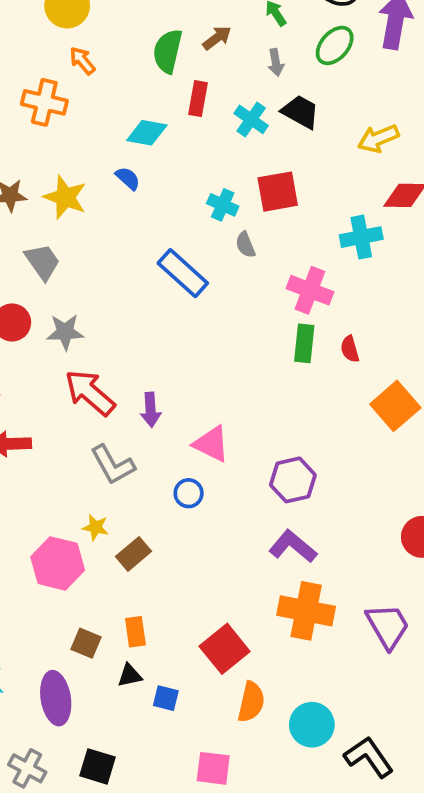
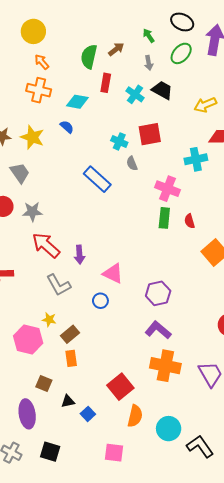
orange cross: (44, 102) -> (39, 90), moved
orange rectangle: (135, 632) -> (71, 358), moved
blue square: (166, 698) -> (88, 414), turned 32

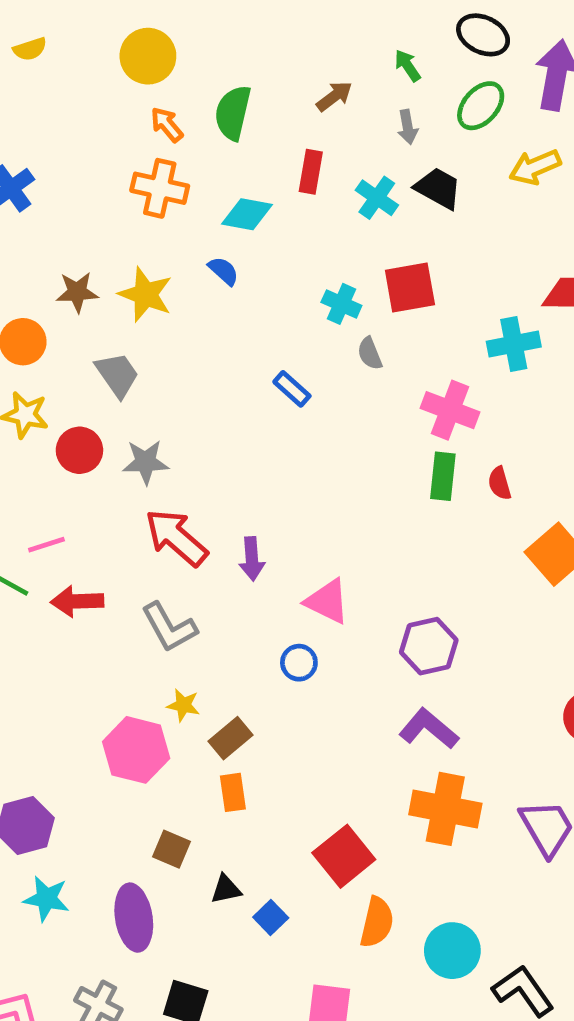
green semicircle: (89, 57) -> (233, 113), moved
yellow arrow: (205, 105) -> (535, 167), moved
blue rectangle: (97, 179) -> (292, 389), size x0.6
gray L-shape: (59, 285) -> (169, 627), moved

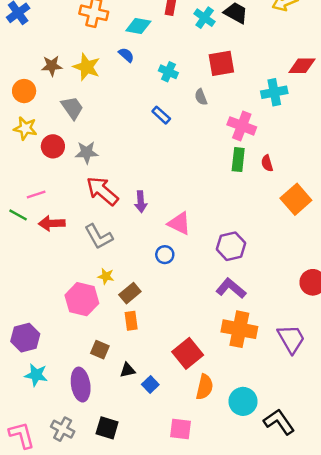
cyan cross: (341, 304) -> (168, 72), moved

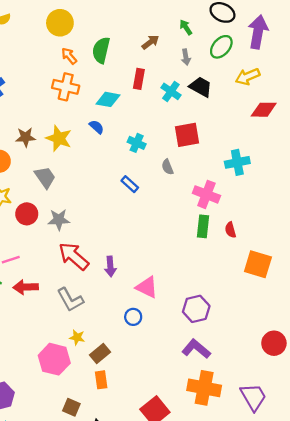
red diamond: (302, 66) -> (264, 110), moved
orange square: (296, 199) -> (258, 264), turned -32

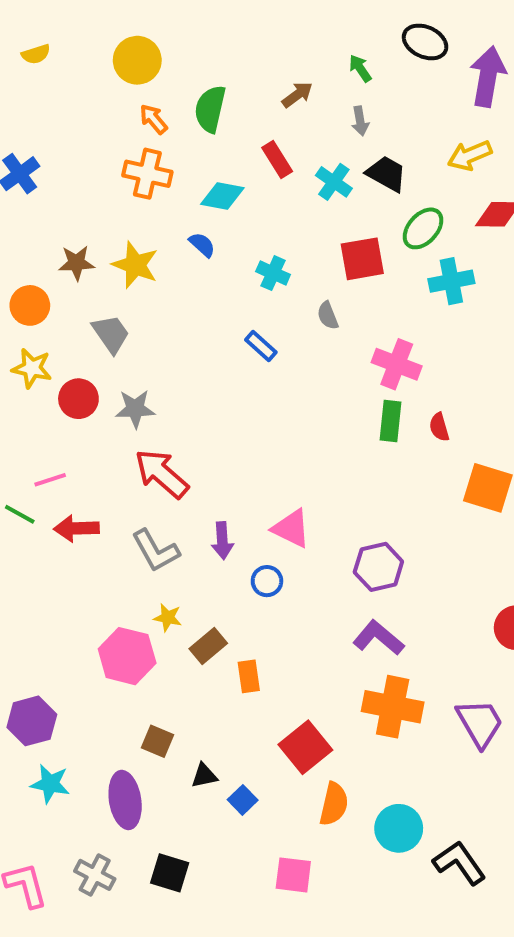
green ellipse: (221, 47) -> (423, 228), moved
red rectangle: (139, 79) -> (277, 160), turned -42
cyan cross: (237, 162) -> (451, 281), moved
purple arrow: (110, 267) -> (222, 541), moved
orange rectangle: (101, 380) -> (249, 676), moved

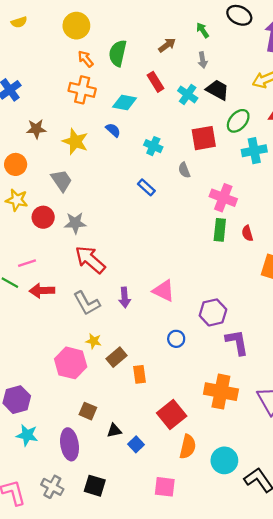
brown star: (76, 263) -> (36, 129), moved
blue circle: (267, 581) -> (176, 339), moved
purple L-shape: (378, 638) -> (237, 342), moved, turned 40

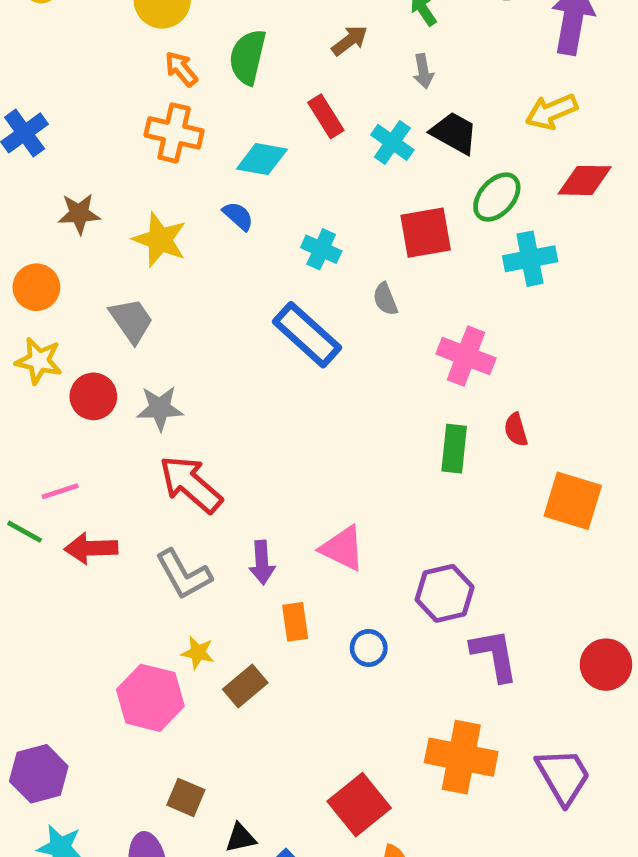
blue rectangle: (146, 187) -> (307, 335), size x1.8
green rectangle: (220, 230) -> (454, 449), moved
orange rectangle: (139, 374) -> (295, 622), moved

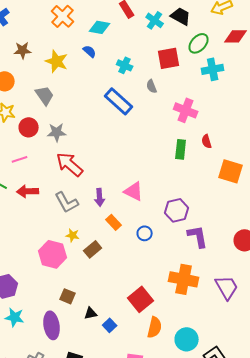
orange cross: (174, 133) -> (63, 16), turned 30
pink line: (60, 491) -> (20, 159), moved
orange rectangle: (295, 622) -> (114, 222), turned -35

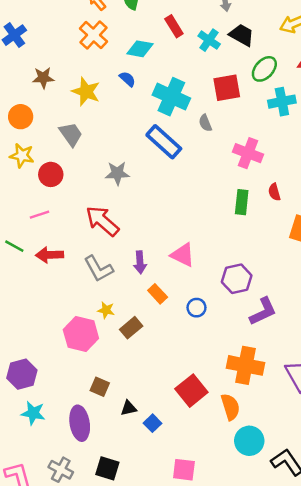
cyan cross: (125, 65) -> (171, 97), size x1.8
gray star: (57, 132) -> (117, 173), moved
purple L-shape: (198, 236) -> (263, 311), turned 75
orange semicircle: (155, 327) -> (230, 407), moved, turned -30

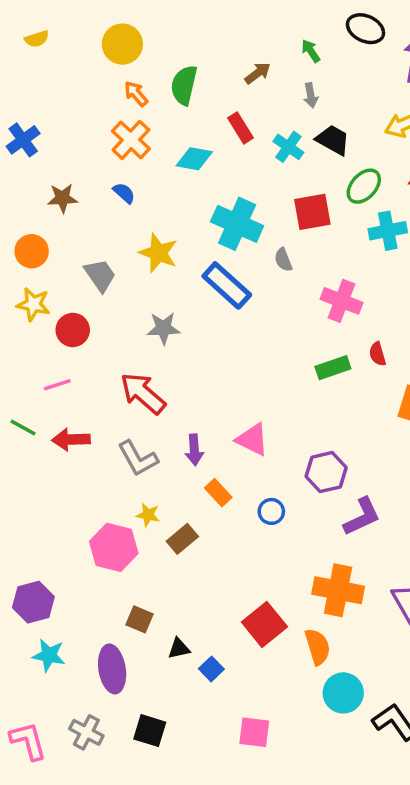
blue semicircle: (127, 79) -> (124, 193), moved
yellow star: (86, 92) -> (158, 253), moved
green rectangle: (242, 202) -> (333, 368), turned 65

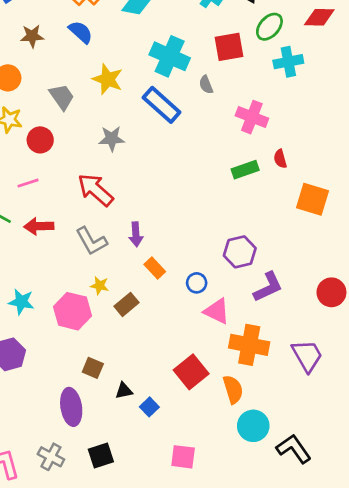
blue semicircle: (124, 193) -> (81, 32), size x1.4
pink triangle: (252, 440) -> (217, 311), moved
cyan star: (49, 655) -> (21, 302), moved
black square: (150, 731) -> (101, 455), turned -35

